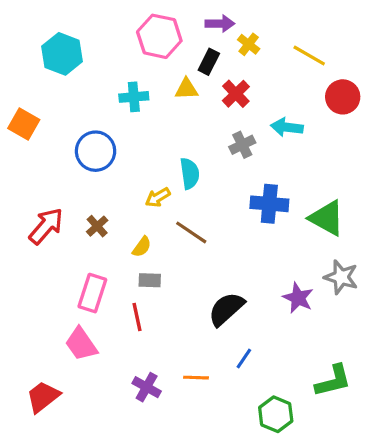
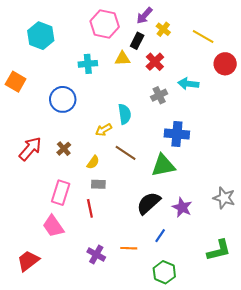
purple arrow: (220, 24) -> (144, 16), turned 132
green triangle: (327, 218) -> (163, 165), moved, turned -40
gray star: (341, 277) -> (224, 198), moved
purple star: (298, 298) -> (182, 207), moved
green hexagon: (276, 414) -> (164, 272), moved

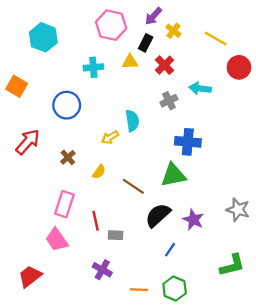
red arrow: (30, 149) -> (28, 142), moved
brown line: (126, 153) -> (133, 186), moved
gray rectangle: (98, 184) -> (116, 235), moved
orange line: (129, 248) -> (139, 290), moved

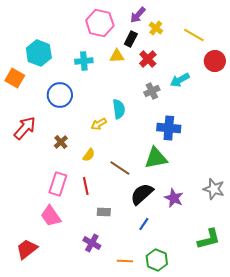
cyan hexagon: (43, 37) -> (39, 53), moved
cyan arrow: (200, 88) -> (180, 80), turned -36
red line: (96, 221) -> (86, 186), moved
blue line: (170, 250) -> (144, 224), moved

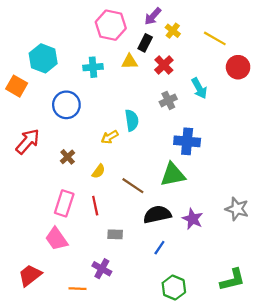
cyan arrow: (180, 80) -> (199, 88), turned -90
black semicircle: (142, 194) -> (157, 214), turned 30
green L-shape: (209, 239) -> (233, 280), moved
orange line: (125, 261) -> (77, 289), moved

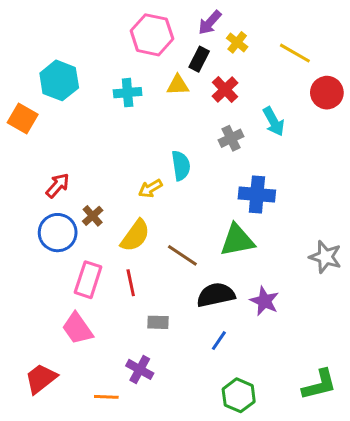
blue circle: (66, 105) -> (58, 233), moved
red arrow: (28, 141) -> (58, 185), moved, size x0.7
yellow semicircle: (99, 171) -> (135, 236), size x1.6
gray star: (237, 209) -> (325, 257), moved

